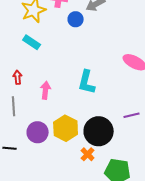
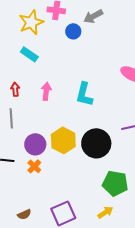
pink arrow: (46, 90) -> (46, 91), moved
orange cross: (88, 154) -> (34, 166), moved

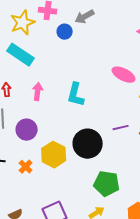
cyan rectangle: (29, 54) -> (21, 55), size x1.5
yellow hexagon: (63, 140) -> (54, 155), moved
purple circle: (35, 144) -> (27, 130), moved

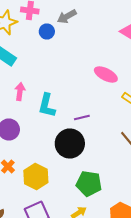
cyan L-shape: (76, 95) -> (47, 106), moved
purple line: (121, 128) -> (82, 118), moved
yellow hexagon: (54, 155) -> (36, 176), moved

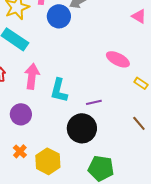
blue circle: (47, 32) -> (59, 16), size x1.5
pink arrow: (20, 92) -> (32, 76), size x1.4

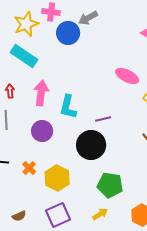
purple circle: (21, 114) -> (42, 131), moved

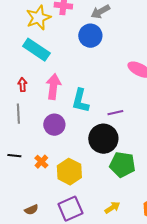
blue circle: (68, 33) -> (90, 36), moved
green pentagon: (110, 185) -> (122, 165), moved

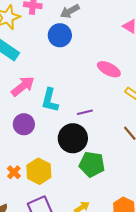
pink arrow: (53, 87) -> (23, 86), turned 45
orange cross: (41, 162) -> (14, 172), moved

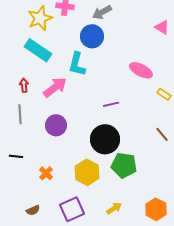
cyan L-shape: (50, 100) -> (77, 64), moved
purple line: (85, 112) -> (111, 104), moved
yellow hexagon: (39, 171) -> (87, 172), moved

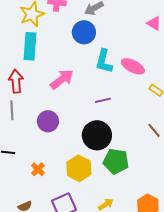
cyan rectangle: (38, 50) -> (30, 46), turned 60
cyan L-shape: (77, 64) -> (104, 61), moved
red arrow: (24, 85) -> (16, 81), size x1.6
pink arrow: (55, 87) -> (62, 79), moved

